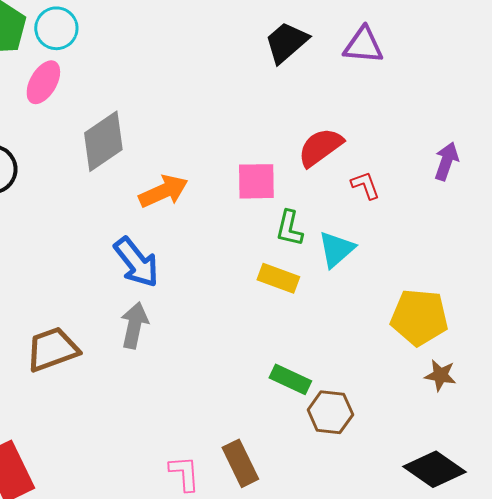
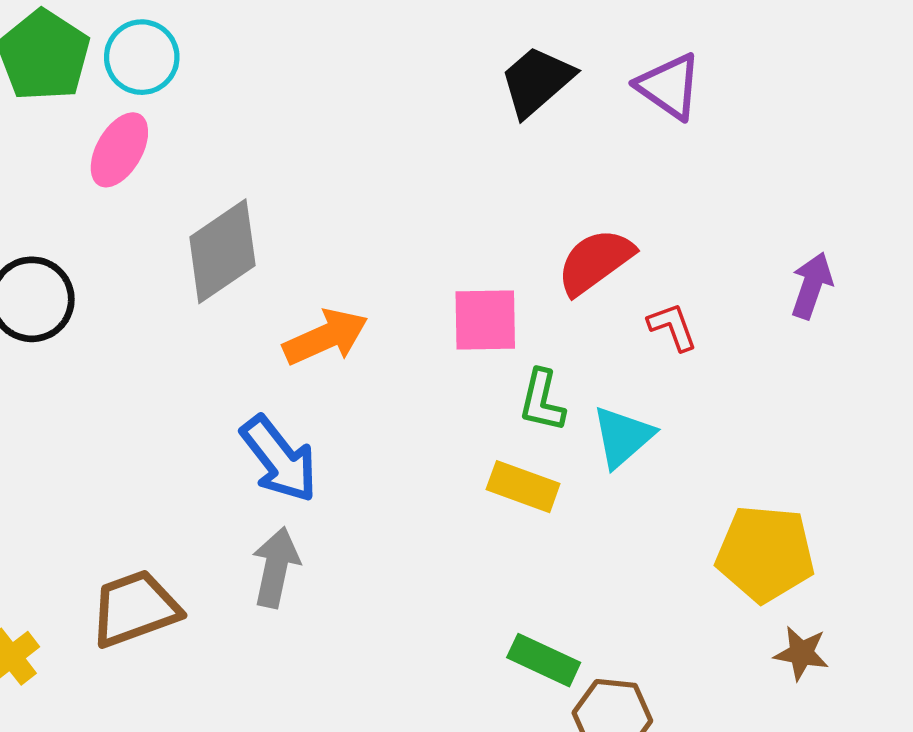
purple triangle: (363, 45) -> (669, 86), turned 30

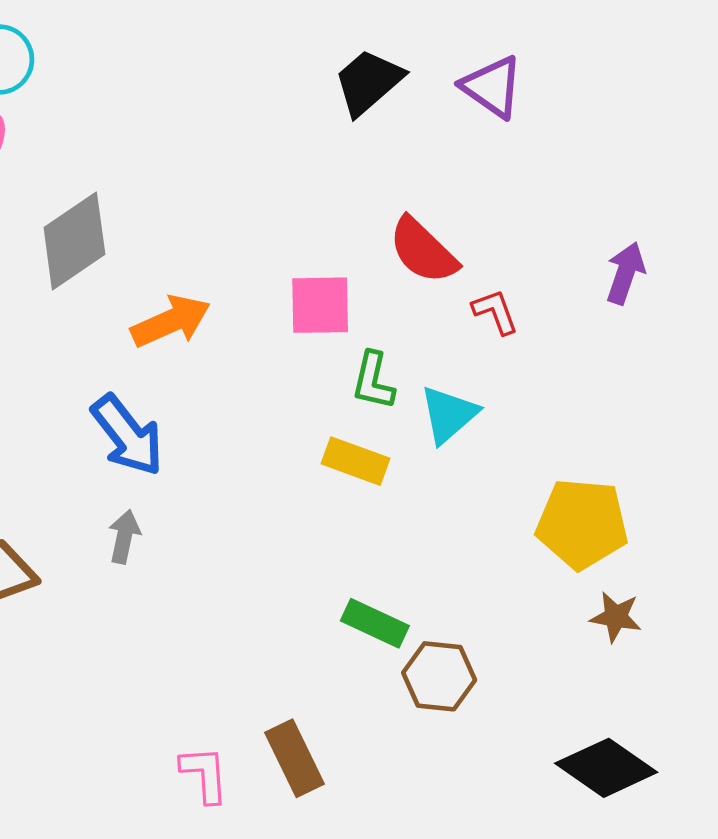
red semicircle: (595, 262) -> (423, 251), turned -100
gray arrow: (276, 567) -> (124, 537), size x0.7

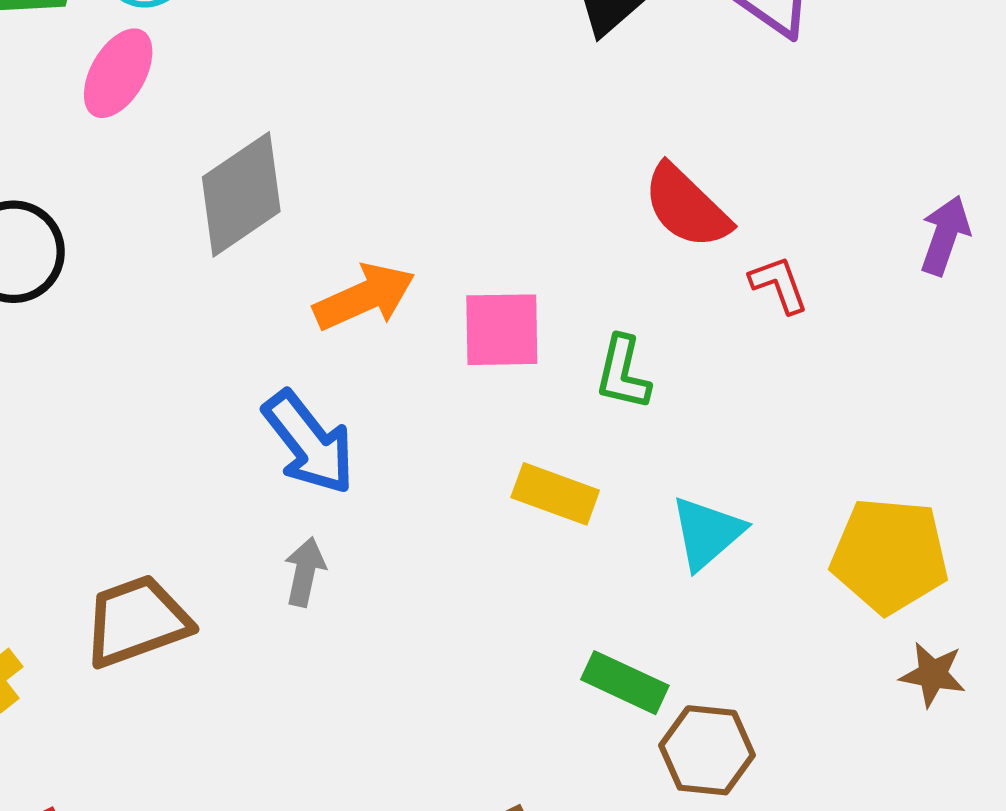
pink square: (320, 305) -> (502, 330), moved
cyan triangle: (449, 414) -> (707, 533), moved
yellow rectangle: (356, 461) -> (555, 494), moved

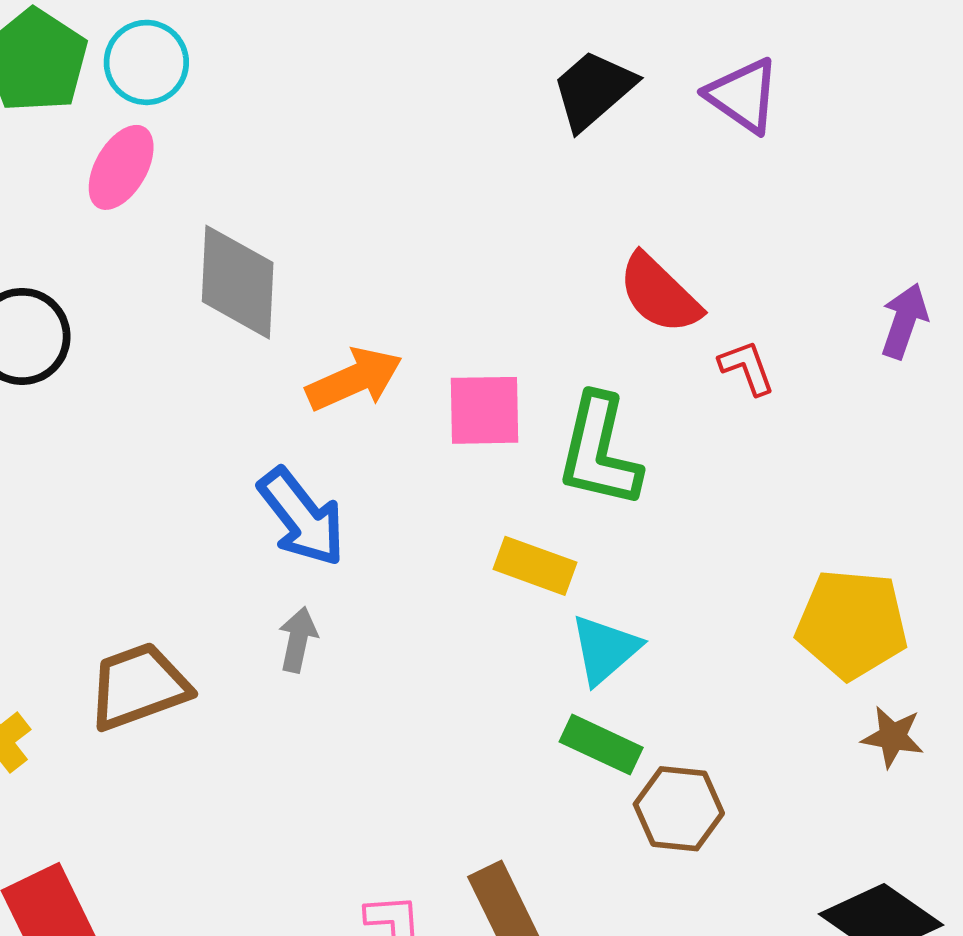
gray diamond: (241, 194) -> (238, 282), turned -53
green L-shape: (623, 373) -> (599, 451), size x1.6
cyan triangle: (707, 533) -> (605, 649), moved

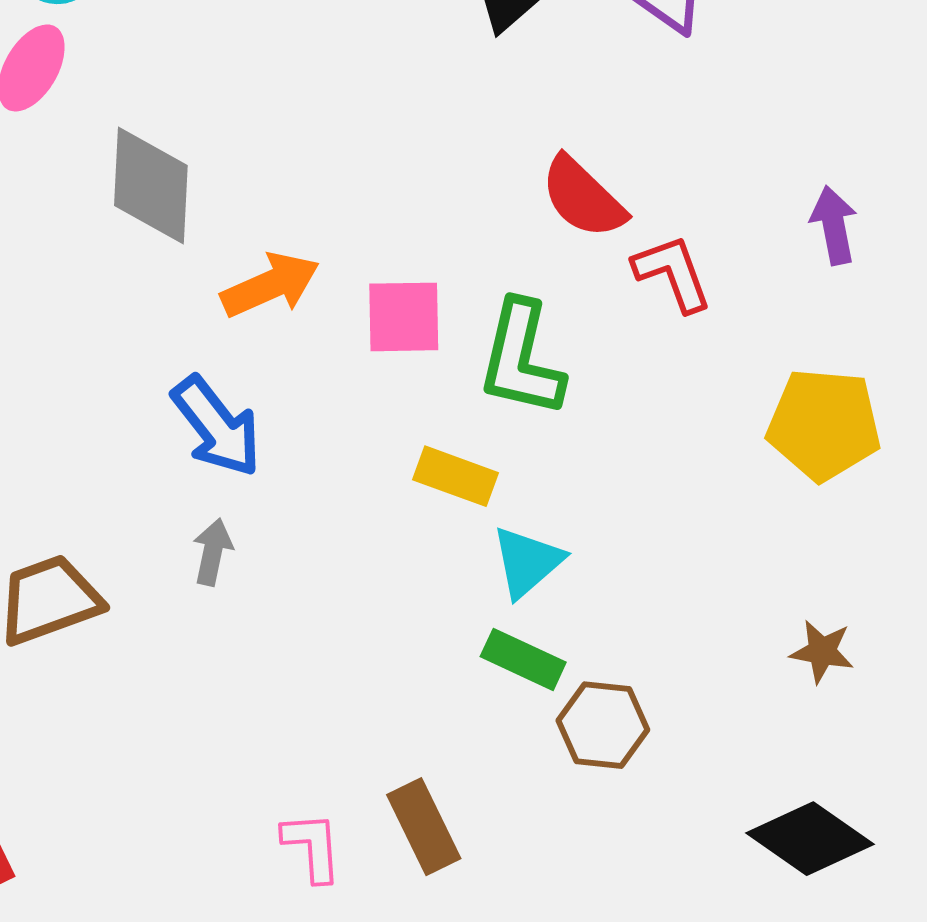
purple arrow: (904, 321) -> (834, 225), turned -30
red L-shape: (747, 368) -> (673, 273), size x1.4
yellow pentagon: (852, 624) -> (824, 424), moved

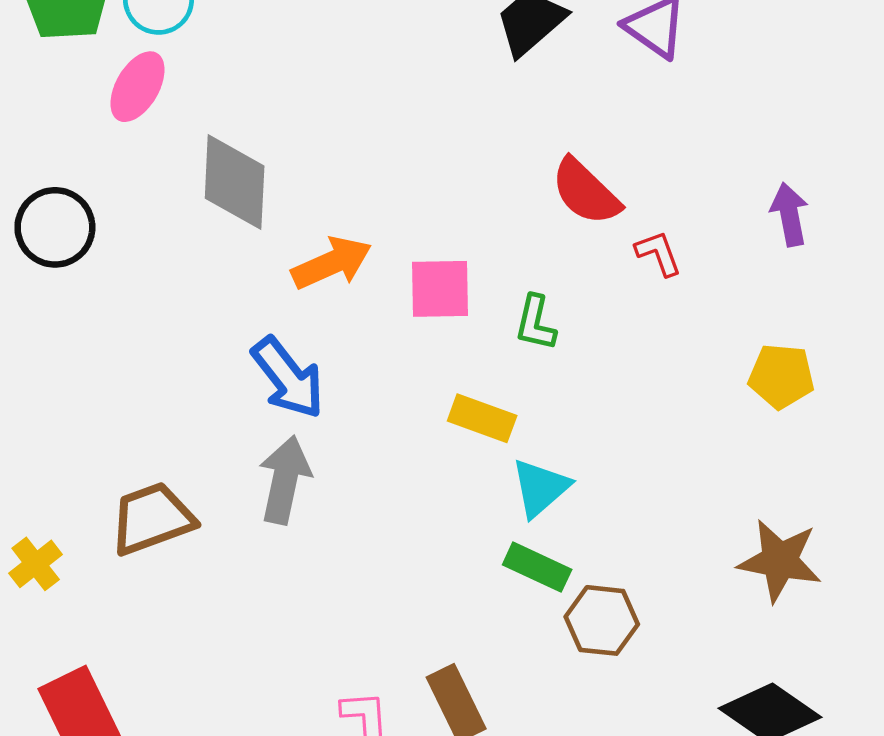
red L-shape: (673, 273) -> (658, 253), size x0.7
green L-shape: (521, 359) -> (535, 323), size x0.6
yellow pentagon: (824, 424) -> (781, 376), size x0.7
gray arrow: (213, 552) -> (285, 480), size x1.6
brown star: (822, 651) -> (780, 561), size x1.6

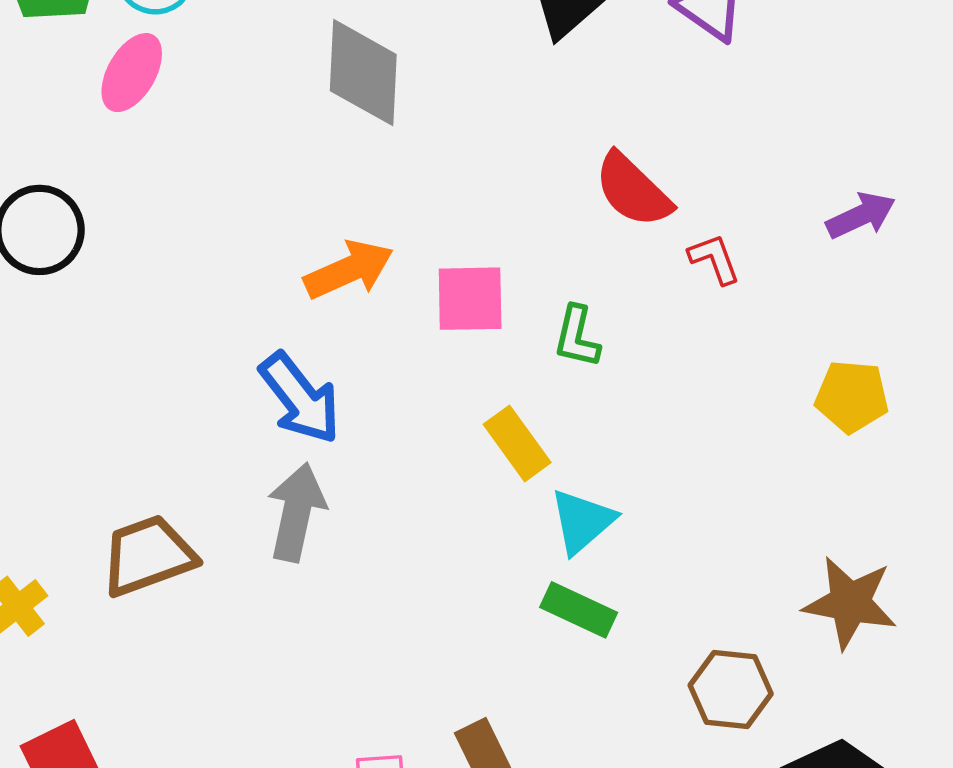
gray diamond: (235, 182) -> (363, 73), moved
purple arrow: (789, 214) -> (861, 215), turned 76
yellow rectangle: (482, 418) -> (517, 443), turned 34
brown hexagon: (602, 620) -> (731, 690), moved

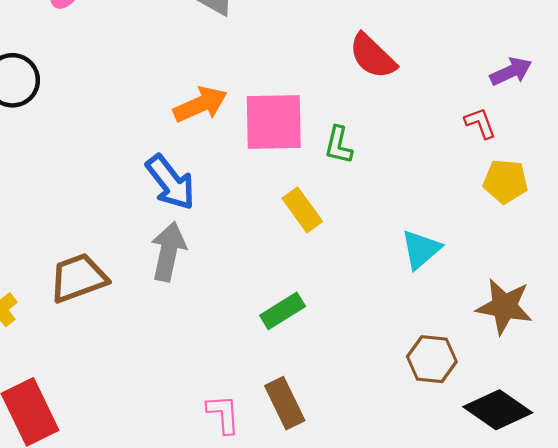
red L-shape: (714, 259) -> (480, 123), moved
pink square: (470, 299) -> (274, 122), size x1.4
cyan triangle: (582, 521) -> (421, 249), moved
green rectangle: (579, 610) -> (283, 311), moved, turned -57

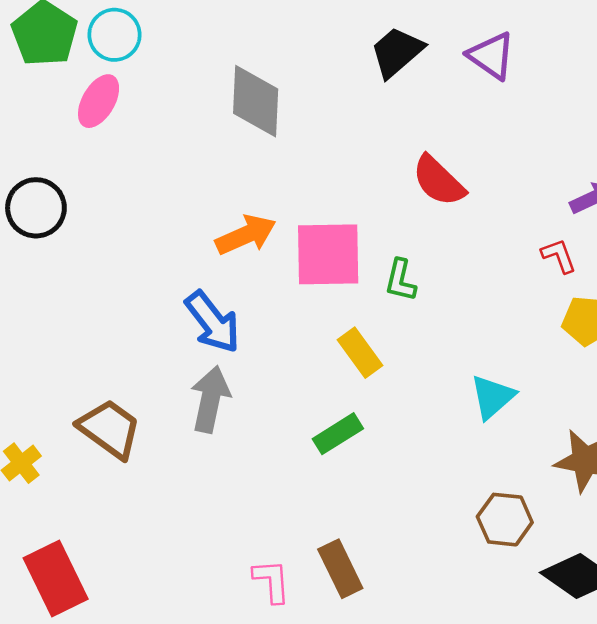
brown trapezoid: (78, 278) -> (110, 429), turned 56
green rectangle: (283, 311) -> (338, 434), moved

